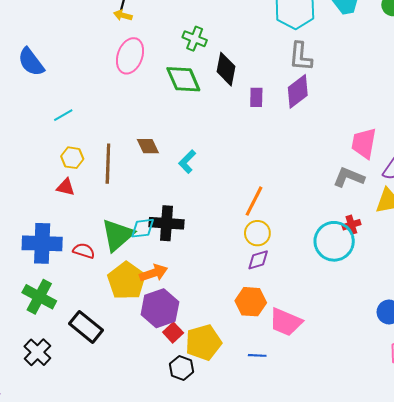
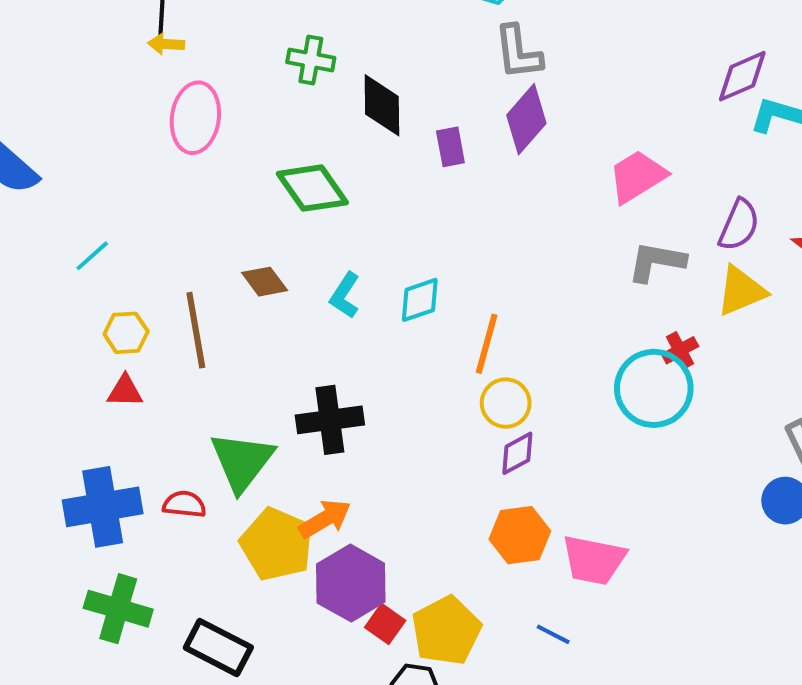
green diamond: (183, 79) -> (312, 188), moved
pink trapezoid: (364, 143) -> (637, 176), moved, turned 60
cyan diamond: (143, 228) -> (420, 300), moved
blue line: (257, 355) -> (553, 634), turned 36

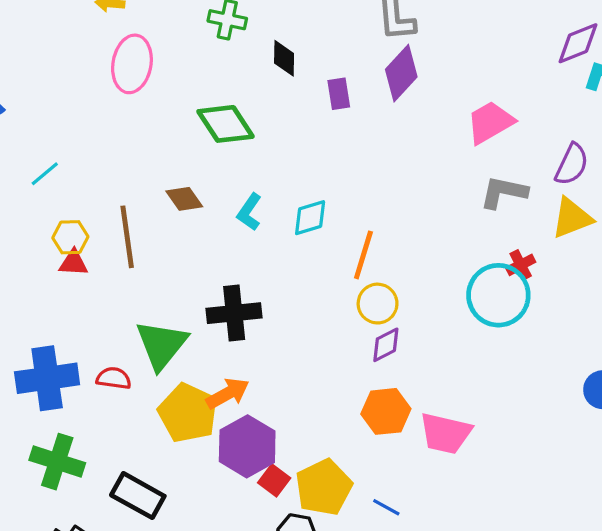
black diamond: (382, 105) -> (284, 58), size x0.7
red triangle: (125, 391) -> (74, 263), moved
blue line: (553, 634) -> (386, 507), moved

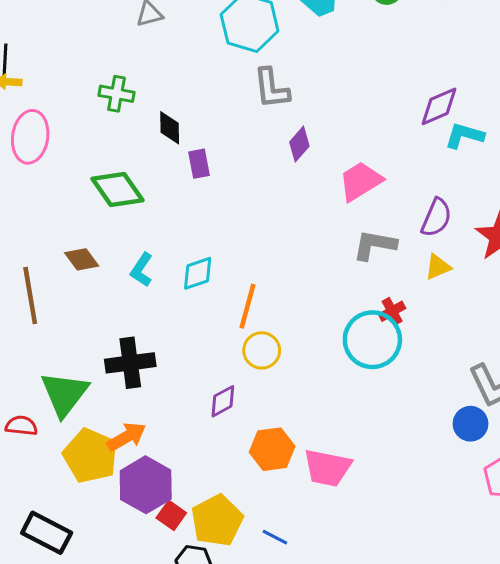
purple diamond: (401, 73) -> (299, 144), moved, size x0.7
purple rectangle: (339, 94) -> (199, 164), moved
yellow triangle: (572, 218) -> (438, 267), size x0.7
purple diamond: (386, 345) -> (223, 401), moved

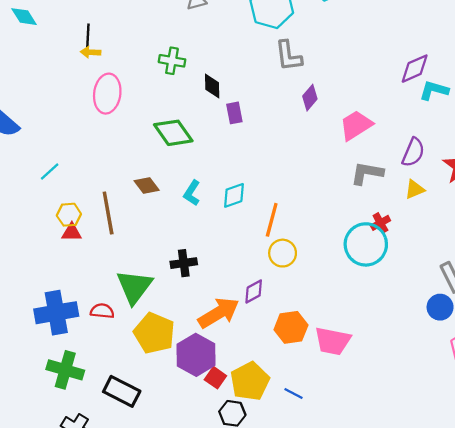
black cross: (130, 363) -> (184, 263), size x0.7
orange arrow: (126, 437) -> (219, 313), moved, size x1.4

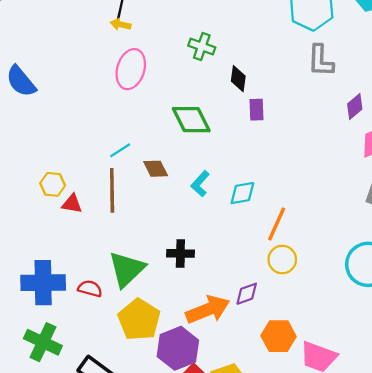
purple diamond: (310, 98) -> (355, 107), moved
cyan line: (50, 172) -> (120, 150), moved
yellow hexagon: (69, 215) -> (53, 184), moved

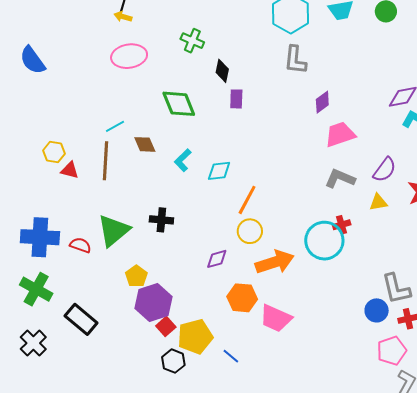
pink ellipse: (131, 69) -> (129, 56), turned 60
orange arrow: (208, 310) -> (275, 262), moved
yellow pentagon: (139, 320) -> (136, 276), moved, size x0.6

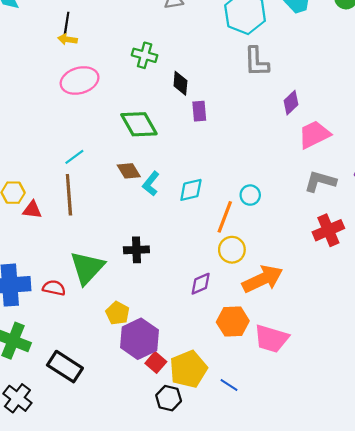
brown diamond: (145, 144) -> (129, 171), moved
red cross: (342, 225) -> (328, 230), size x1.6
cyan circle: (324, 241) -> (250, 195), moved, size x0.5

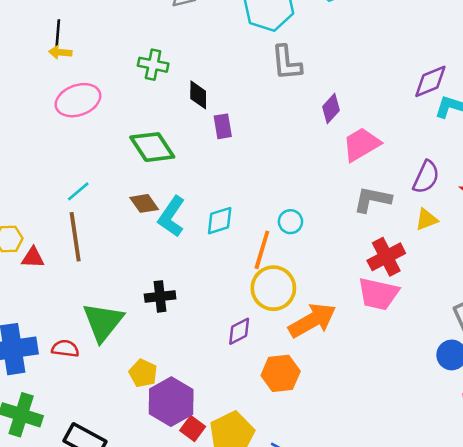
cyan L-shape: (151, 184) -> (172, 217), size x1.4
yellow circle: (232, 250) -> (273, 288), size x1.4
pink trapezoid: (271, 339) -> (378, 294), moved

